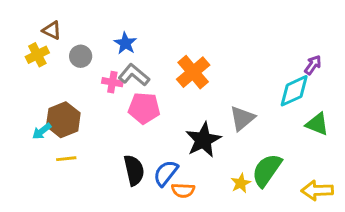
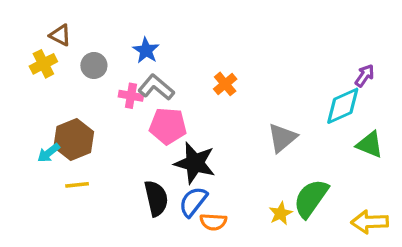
orange cross: (193, 72) -> (225, 84), size x0.6
black star: (203, 140) -> (195, 163), moved, turned -30

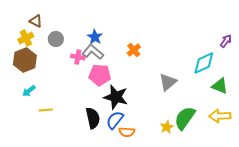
blue star: (146, 50) -> (95, 37), moved
purple arrow: (365, 76) -> (226, 41), moved
brown hexagon: (74, 139) -> (25, 60), moved
yellow arrow: (370, 222) -> (220, 116), moved

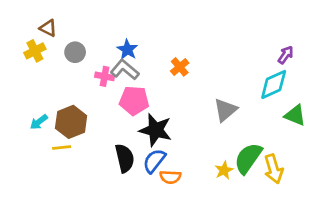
purple arrow: (226, 41) -> (286, 55), moved
brown hexagon: (25, 60) -> (71, 122), moved
yellow arrow: (220, 116) -> (274, 169), moved, turned -105

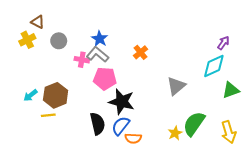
green triangle: (295, 115) -> (231, 90), turned -42
yellow arrow: (274, 169) -> (229, 132), moved

